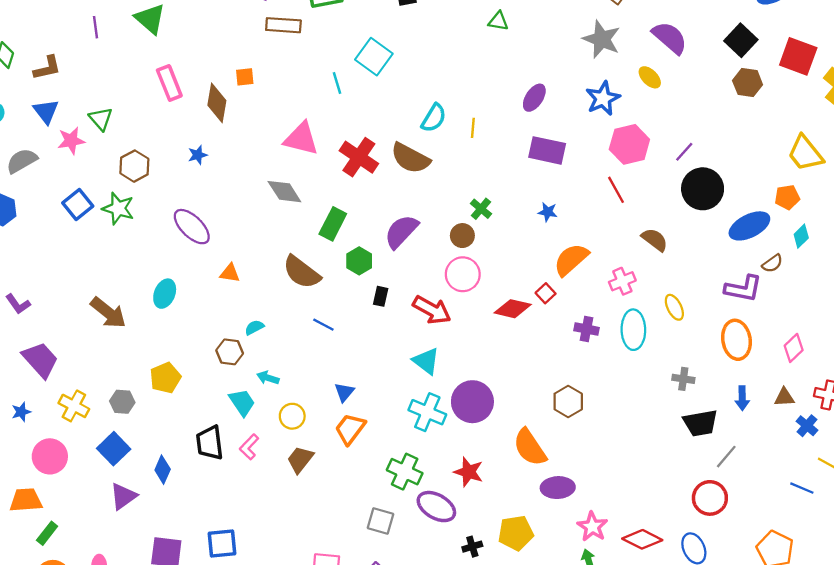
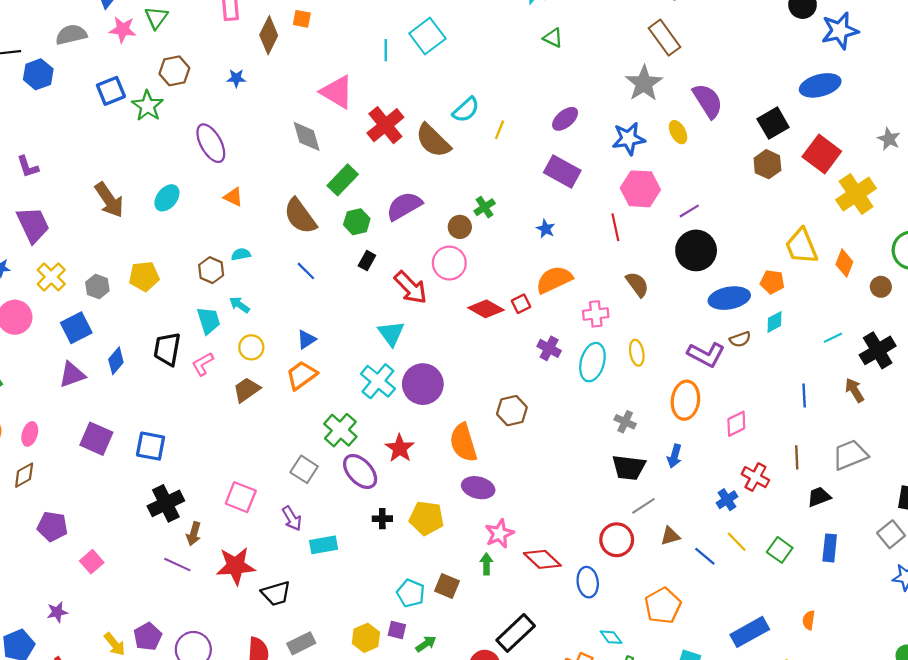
brown triangle: (784, 397) -> (670, 536), moved, turned -30

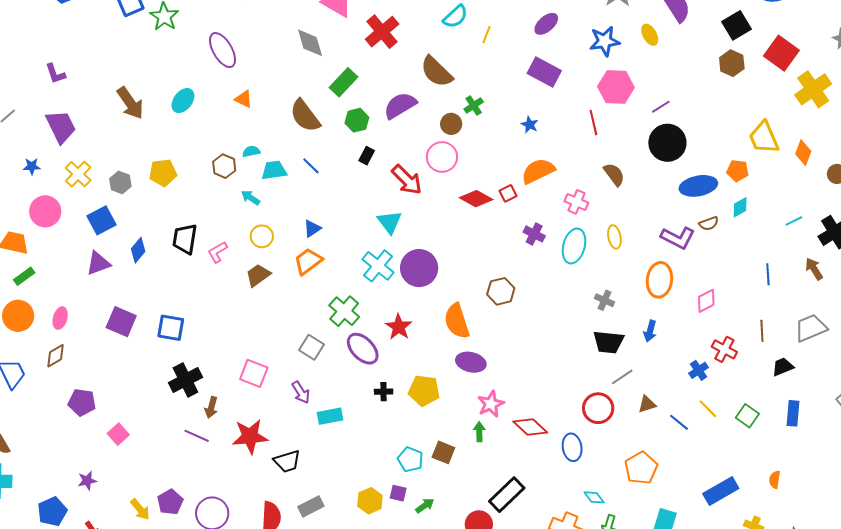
brown semicircle: (433, 140) -> (436, 72), moved
pink cross: (596, 314) -> (576, 202), turned 30
cyan trapezoid: (209, 321) -> (274, 170), moved, turned -80

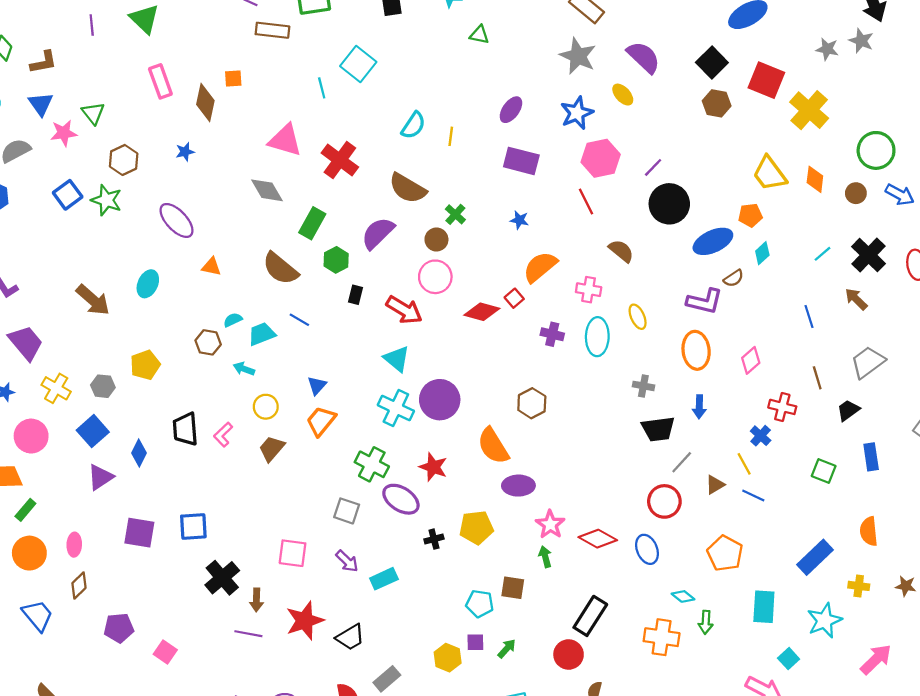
yellow line: (708, 409) -> (744, 464), moved, turned 30
orange semicircle: (775, 480) -> (869, 531), size x1.5

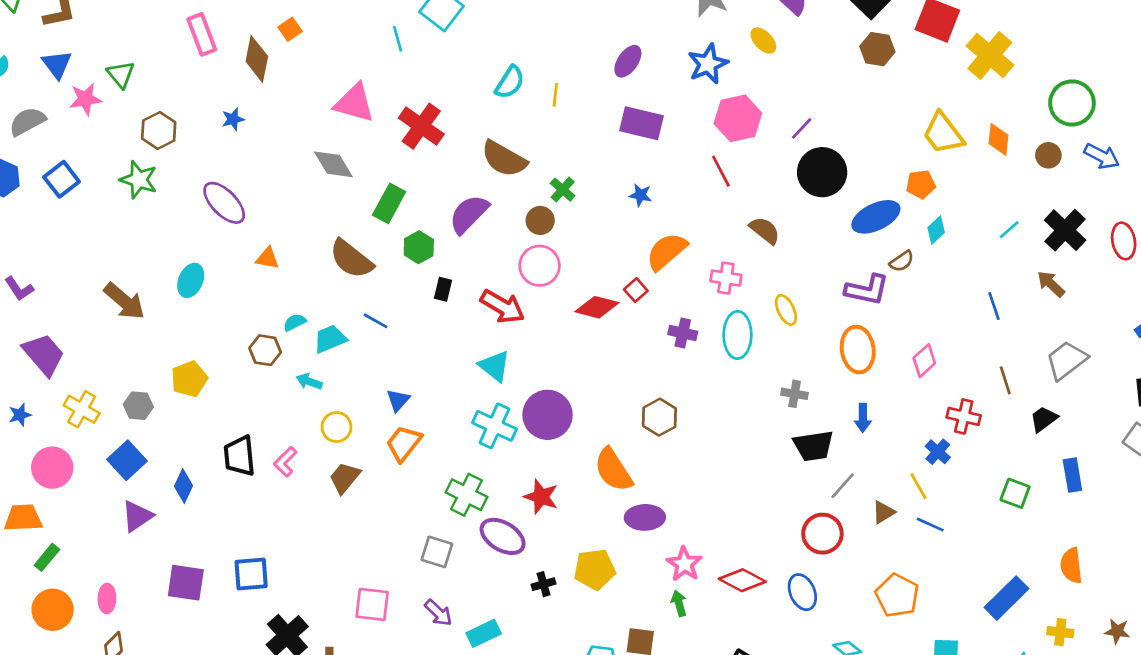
orange square: (233, 78) -> (290, 29), turned -30
blue square: (68, 195) -> (62, 179), moved

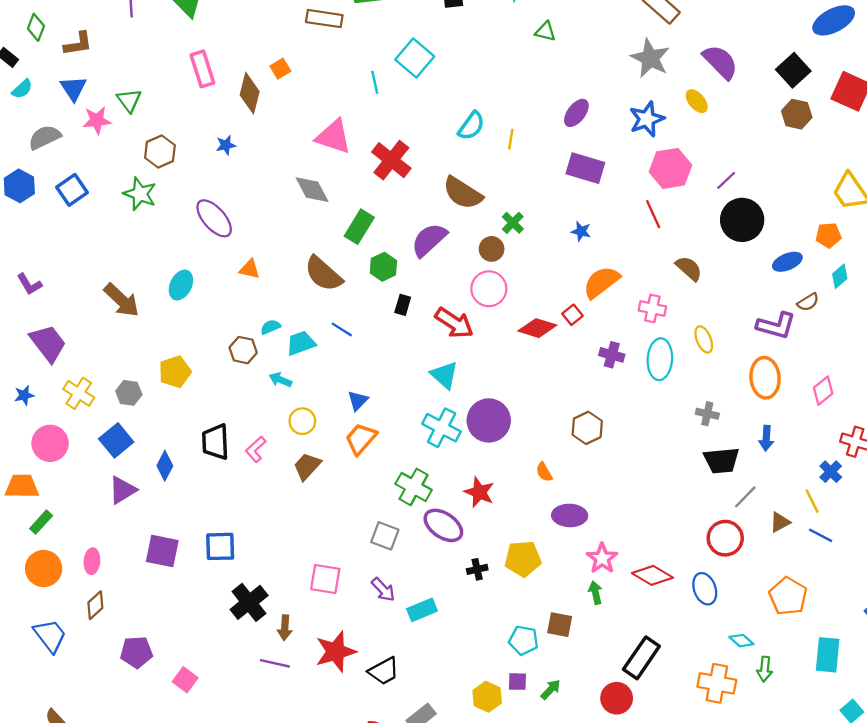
blue ellipse: (876, 217) -> (787, 262), size x0.7
orange semicircle: (613, 470) -> (544, 472), size x0.5

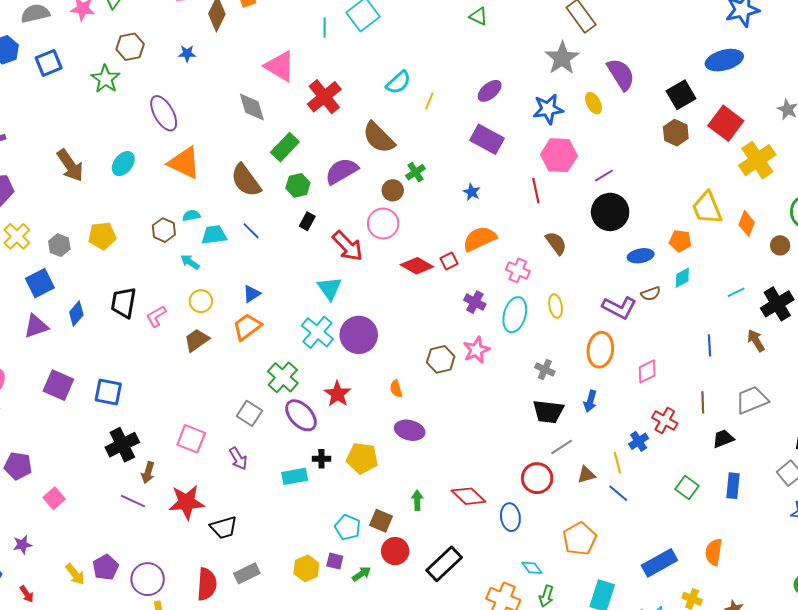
orange triangle: (250, 269) -> (184, 163), size x1.8
pink star: (602, 558) -> (476, 350), moved
cyan rectangle: (422, 610) -> (295, 476), moved
red circle: (617, 698) -> (395, 551), moved

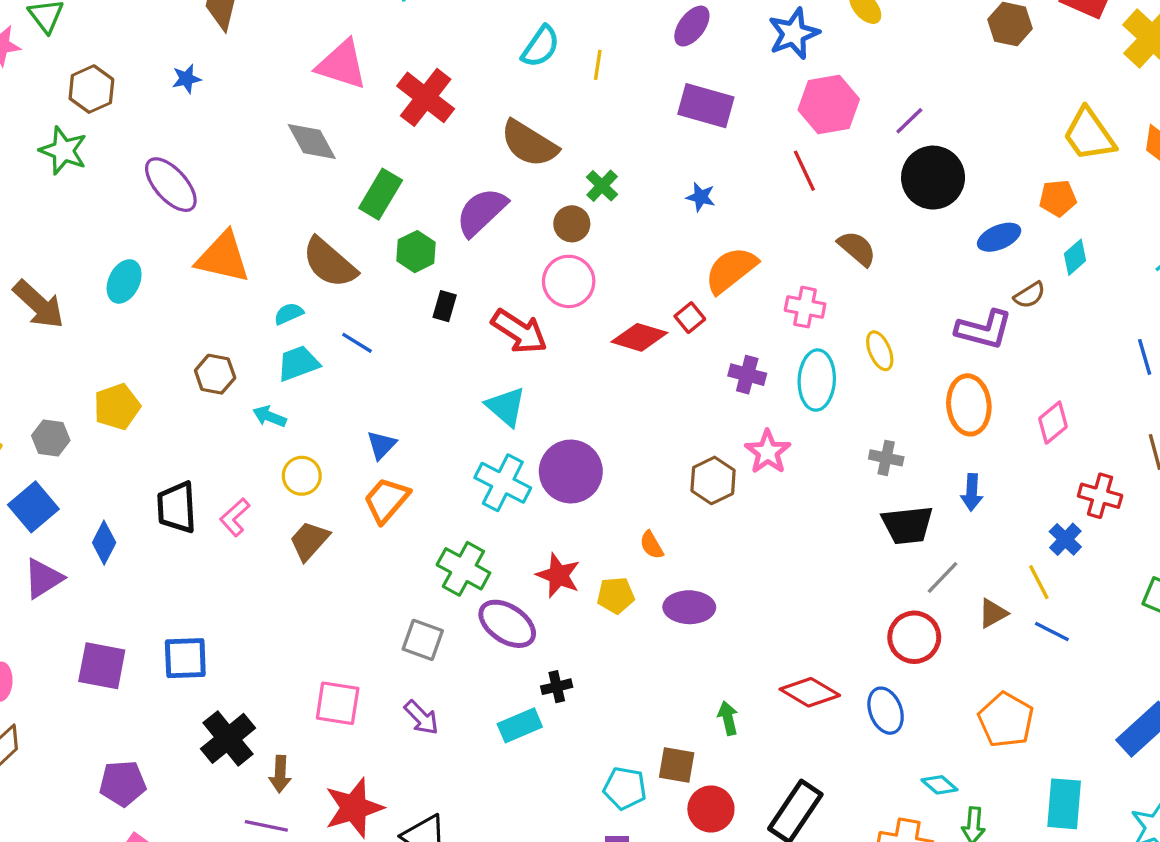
cyan semicircle: (191, 216) -> (289, 314), moved
yellow pentagon: (362, 458) -> (616, 595), moved, size x0.7
purple pentagon: (18, 466) -> (123, 783), moved

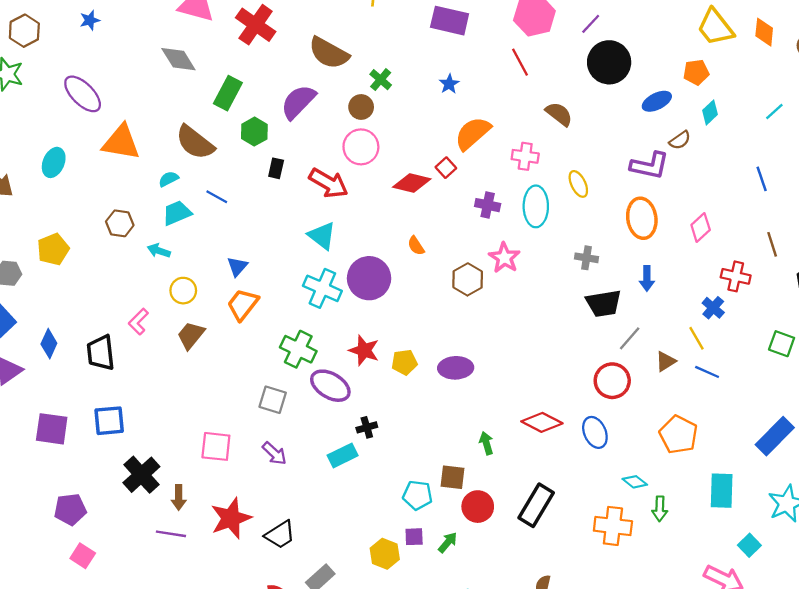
blue star: (701, 197) -> (449, 84), turned 30
black trapezoid: (177, 507) -> (101, 353), moved
orange semicircle: (652, 545) -> (416, 246), moved

